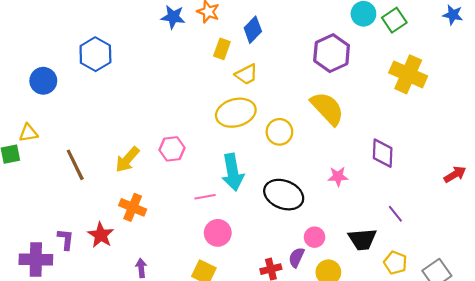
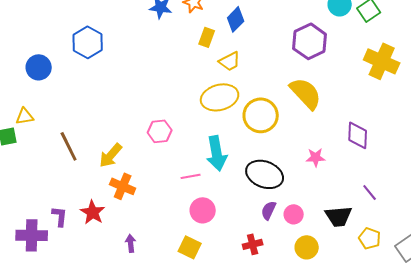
yellow circle: (279, 132) -> (261, 115), size x1.4
yellow arrow: (127, 159) -> (111, 155), moved
purple semicircle: (296, 257) -> (269, 210), moved

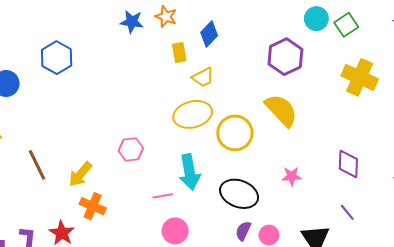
yellow rectangle: (207, 37) -> (179, 53), turned -30
purple diamond: (358, 135) -> (348, 164), moved

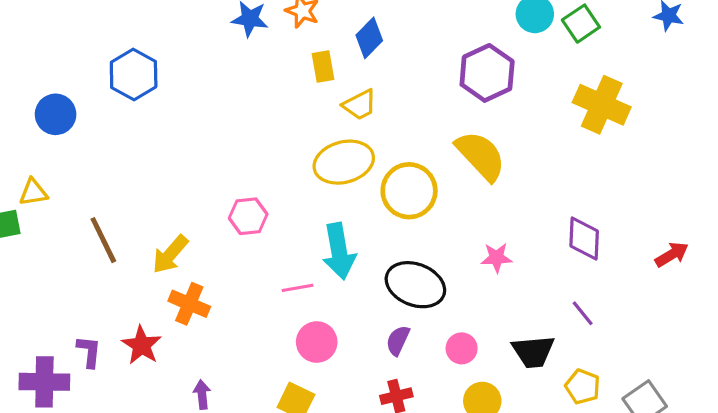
purple semicircle: (243, 231) -> (398, 340), moved

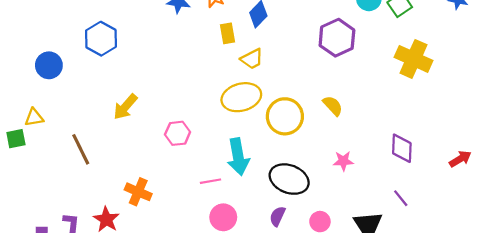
yellow semicircle: (481, 156) -> (333, 106), moved, size x0.6
yellow arrow: (170, 254) -> (125, 107), moved

